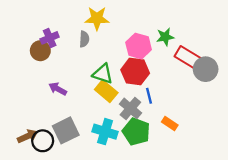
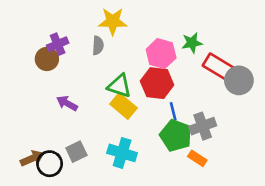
gray cross: (130, 108) -> (203, 126), moved, turned 30
orange rectangle: (170, 123) -> (197, 158), moved
gray square: (66, 130) -> (76, 152), size x0.7
green pentagon: (136, 132) -> (176, 135), moved

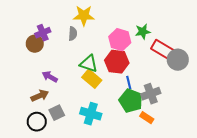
brown arrow: (32, 158) -> (40, 96), moved

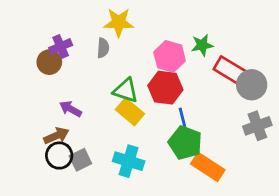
gray cross: (151, 94) -> (257, 126), moved
orange rectangle: (147, 118) -> (208, 167), size x1.6
black circle: (37, 122) -> (59, 156), moved

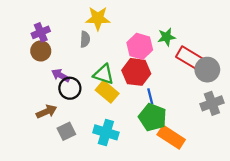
purple cross: (61, 47) -> (41, 32), moved
purple arrow: (71, 109) -> (61, 75), moved
black circle: (59, 156) -> (70, 88), moved

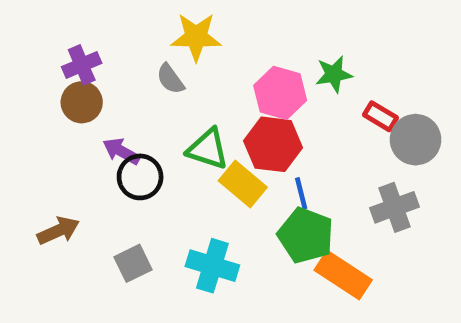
gray semicircle: (85, 39) -> (170, 79), turned 140
red rectangle: (190, 58) -> (380, 116), size x0.6
yellow rectangle: (107, 92) -> (243, 184), moved
gray cross: (212, 103) -> (395, 207), moved
brown arrow: (47, 112) -> (58, 231), moved

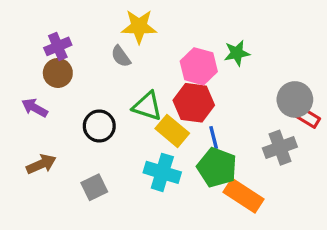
red rectangle: (380, 116) -> (308, 118), moved
purple arrow: (121, 151) -> (35, 108), moved
cyan cross: (212, 266) -> (162, 172), moved

